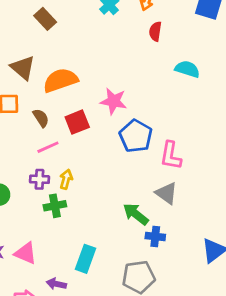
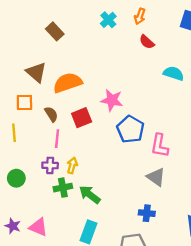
red semicircle: (155, 31) -> (147, 42), turned -56
pink line: (48, 147) -> (57, 139), turned -60
green arrow: (136, 214) -> (90, 195), moved

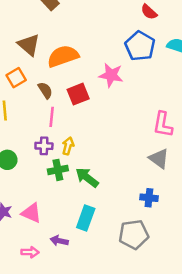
orange square: (24, 102) -> (16, 78), turned -30
blue pentagon: (130, 129) -> (140, 46), moved

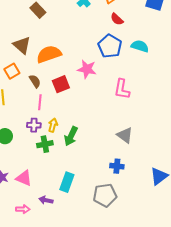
pink L-shape: (163, 124) -> (122, 89), moved
green arrow: (87, 178) -> (71, 136), moved, turned -102

